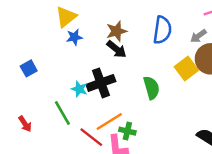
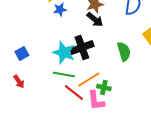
blue square: (29, 68) -> (22, 53), moved
cyan star: (79, 89) -> (64, 52), size x1.6
green line: (62, 113) -> (64, 74), moved, turned -50

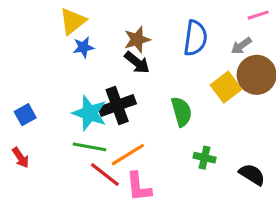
green cross: (104, 87) -> (205, 158), moved

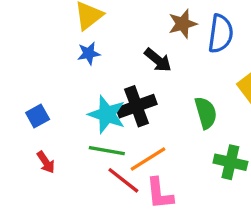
brown star: (137, 40) -> (183, 24), moved
blue star: (83, 47) -> (89, 53), moved
red arrow: (21, 158) -> (46, 162), moved
green cross: (205, 158) -> (230, 162), size x1.4

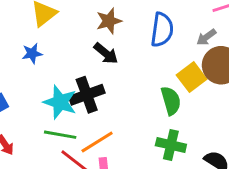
brown star: (183, 24) -> (109, 21), moved
blue star: (89, 53) -> (32, 53), moved
green semicircle: (206, 113) -> (171, 101), moved

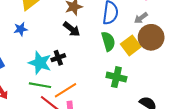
black cross: (87, 95) -> (58, 58), size x0.6
green semicircle: (171, 101) -> (108, 41), moved
green cross: (171, 145) -> (116, 77), moved

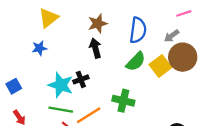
black arrow: (72, 29) -> (95, 48), turned -144
green semicircle: (108, 41) -> (136, 62), turned 60
green cross: (116, 77) -> (123, 101), moved

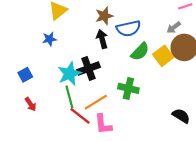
blue semicircle: (138, 30) -> (128, 28), moved, turned 70
black cross: (81, 79) -> (88, 68), size x1.5
cyan star: (61, 85) -> (69, 74), turned 30
green line: (61, 110) -> (69, 97), turned 65

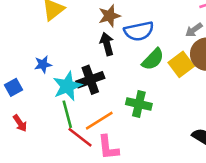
blue star: (49, 39) -> (43, 64), moved

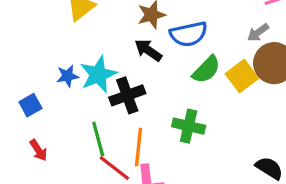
black arrow: (107, 44) -> (148, 50), turned -40
cyan star: (67, 86) -> (98, 74), moved
orange line: (99, 121) -> (139, 147), turned -52

